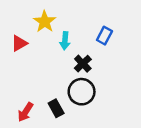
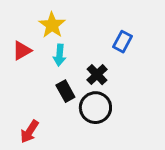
cyan arrow: (65, 41) -> (59, 55), moved
black rectangle: (56, 108) -> (65, 91), moved

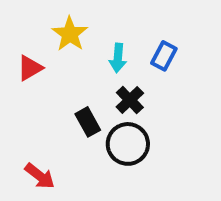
cyan arrow: (59, 55) -> (118, 58), moved
red arrow: (29, 132) -> (40, 176), turned -85

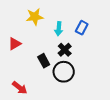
yellow star: (70, 34) -> (35, 17), turned 30
red triangle: (30, 68) -> (15, 44), moved

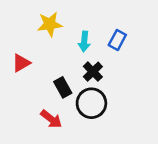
red arrow: (20, 88) -> (51, 119), moved

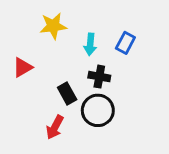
black cross: (93, 72) -> (99, 77), turned -36
red arrow: (51, 119) -> (55, 127), turned 80

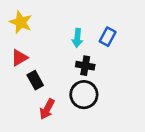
yellow star: (53, 26) -> (21, 22), moved, turned 30
black rectangle: (67, 93) -> (35, 80), moved

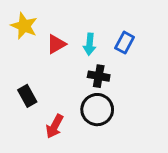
red triangle: (19, 58) -> (56, 44), moved
black rectangle: (35, 80) -> (27, 96), moved

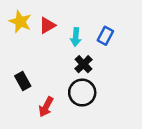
red triangle: (56, 44) -> (47, 25), moved
black cross: (99, 76) -> (83, 64), turned 36

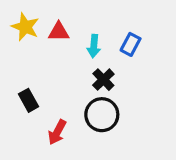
red triangle: (47, 25) -> (59, 32), turned 30

